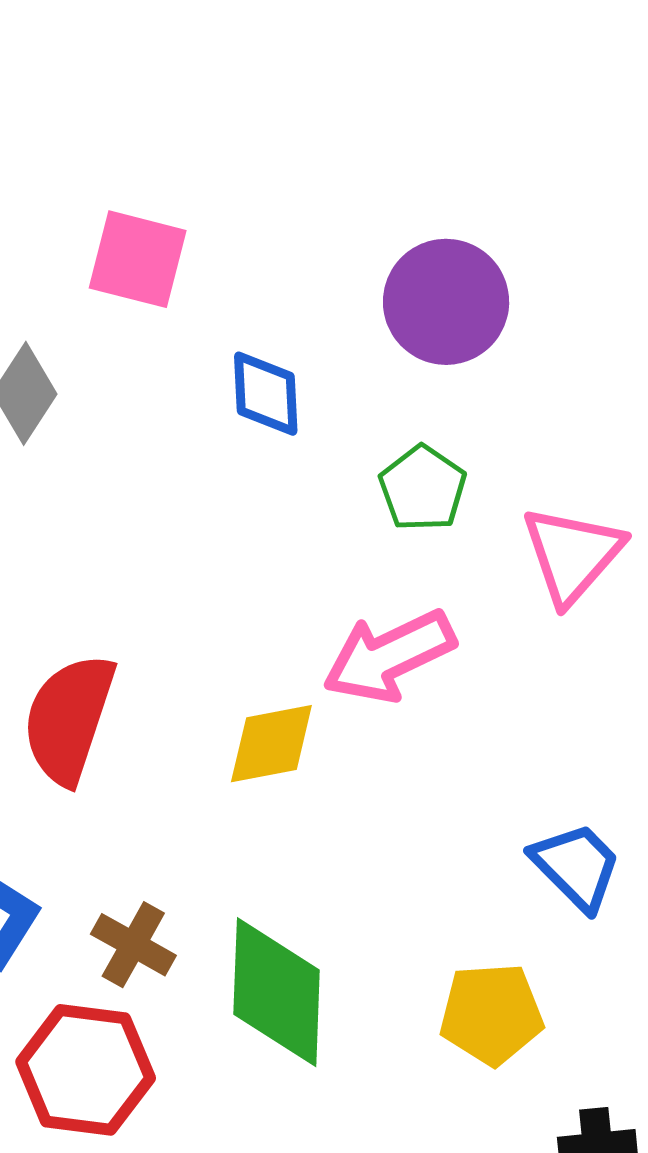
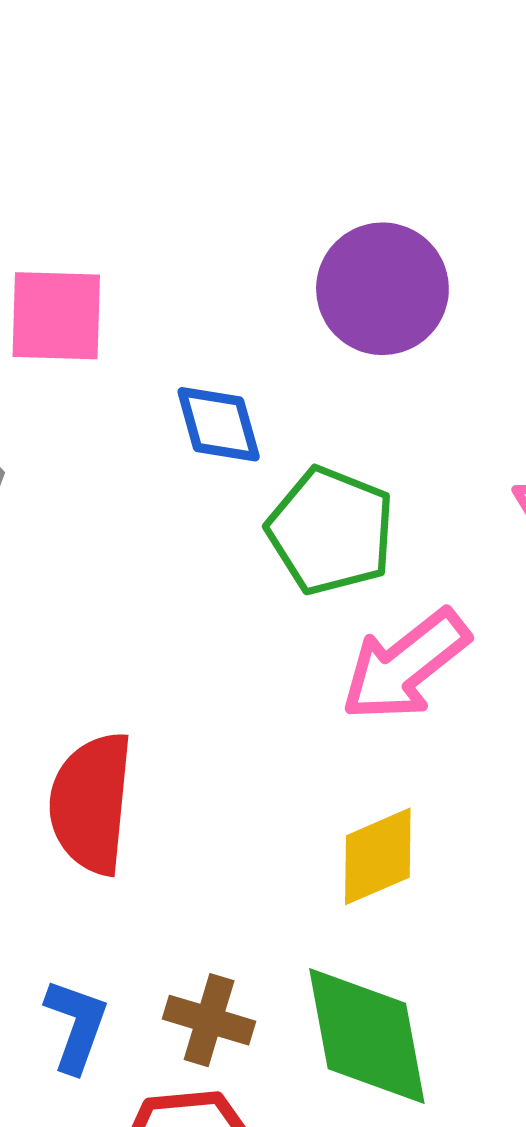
green pentagon: (423, 488) -> (331, 531), moved, size x1.4
yellow diamond: (271, 744) -> (378, 856), moved

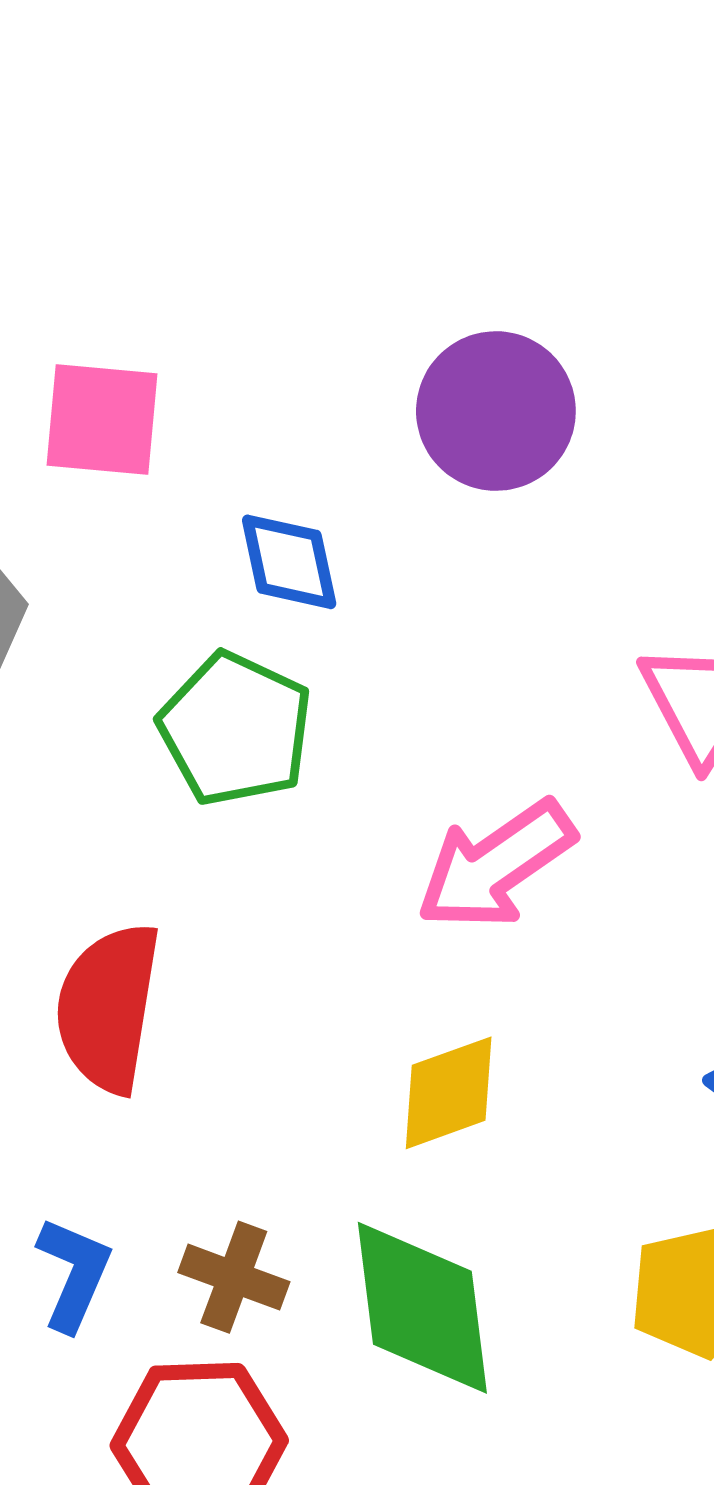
green pentagon: (331, 531) -> (235, 729), moved

